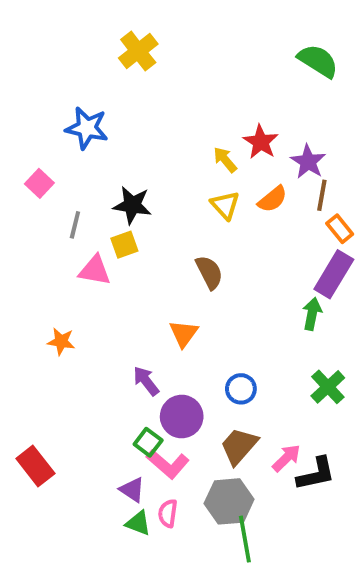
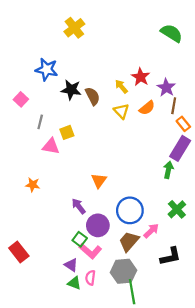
black star: (132, 205) -> (71, 90), moved
brown semicircle: (209, 272) -> (93, 96), moved
blue circle: (241, 389) -> (130, 210), size x1.6
pink arrow: (286, 458) -> (151, 231), moved

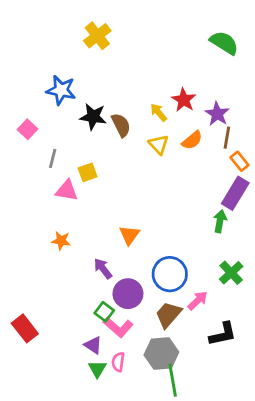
orange star: (33, 185) -> (61, 241), moved
green triangle: (74, 283) -> (97, 369), turned 40

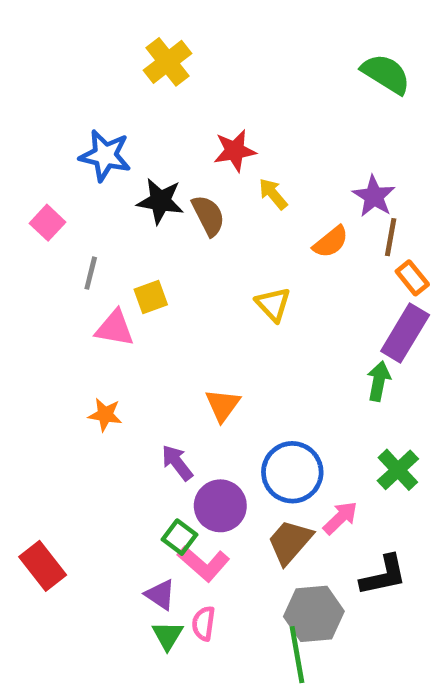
red star: (184, 100) -> (235, 151), moved, turned 30
yellow triangle: (159, 144) -> (273, 304), moved
gray hexagon: (161, 354) -> (314, 614), moved

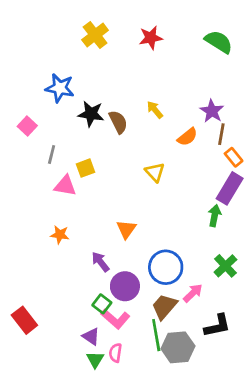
red star: (235, 151) -> (151, 38), moved
green line: (297, 655) -> (156, 335), moved

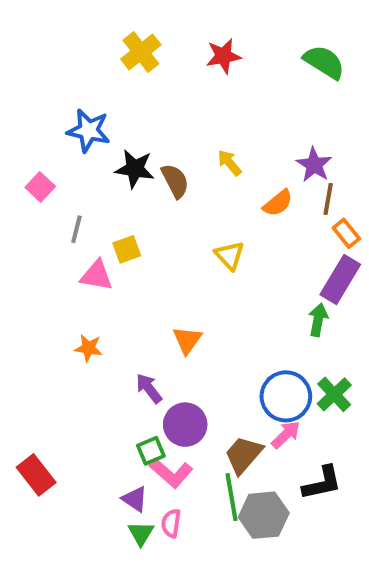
blue circle: (166, 267) -> (286, 396), moved
green square: (102, 304) -> (151, 451), turned 30

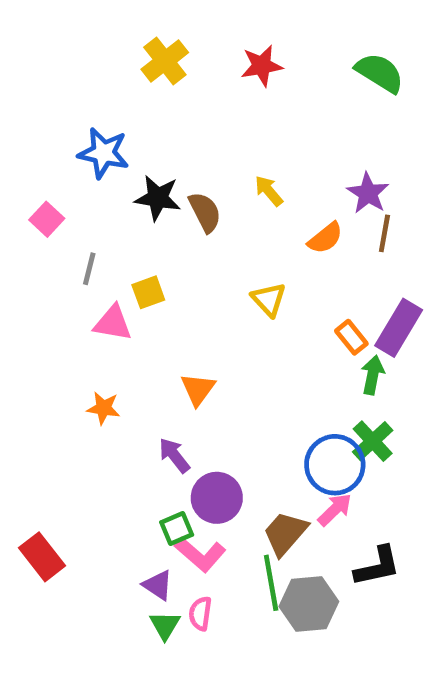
orange rectangle: (346, 233) -> (351, 337), moved
orange triangle: (187, 340) -> (198, 389), moved
green cross: (334, 394) -> (373, 441), moved

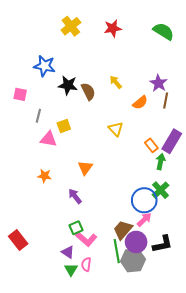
pink square: (47, 219) -> (20, 94), turned -32
purple circle: (217, 498) -> (136, 242), moved

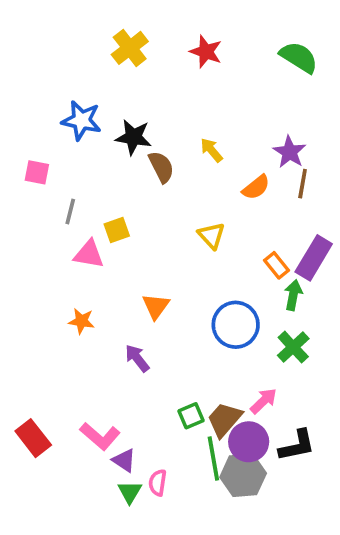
red star: (113, 28) -> (206, 52), turned 30
black star: (68, 85) -> (133, 137), moved
blue circle: (144, 200) -> (236, 325), moved
green square: (76, 228) -> (191, 416), moved
pink L-shape: (86, 239) -> (100, 436), moved

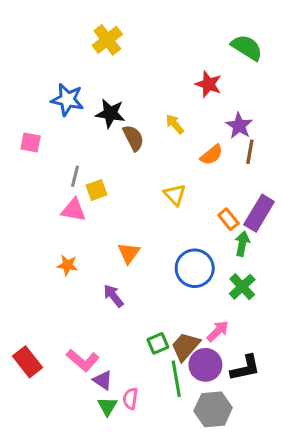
red star: (206, 52) -> (208, 84), moved
gray line: (70, 211) -> (75, 176), moved
gray hexagon: (243, 475) -> (213, 409), moved

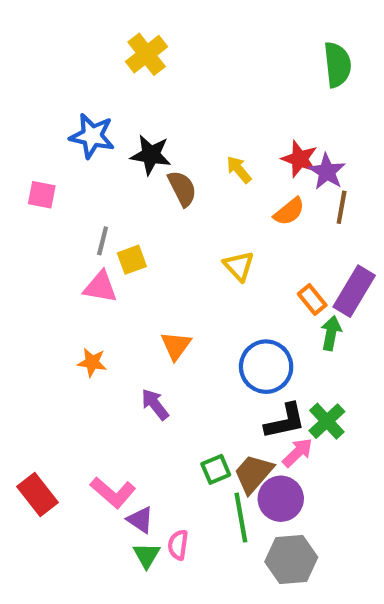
green semicircle: (247, 47) -> (337, 65), turned 52
red star: (208, 84) -> (300, 159), moved
green cross: (242, 287) -> (327, 421), moved
black L-shape: (245, 368) -> (285, 421), moved

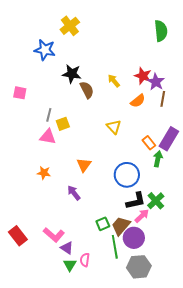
blue star: (92, 136) -> (45, 50), moved

